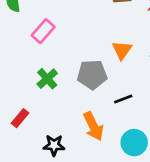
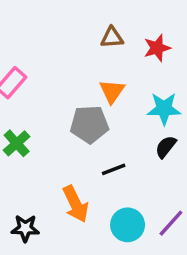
orange triangle: (122, 50) -> (112, 91), moved
gray pentagon: (92, 75) -> (89, 124), moved

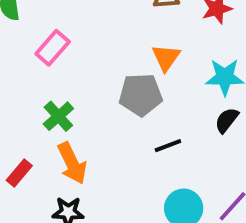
orange arrow: (76, 204) -> (72, 163), moved

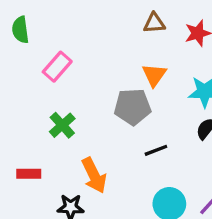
orange arrow: (72, 163) -> (94, 175), moved
red rectangle: (19, 173) -> (29, 174), turned 50

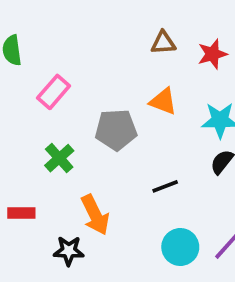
orange triangle: (154, 75) -> (163, 101), turned -44
gray pentagon: (133, 107) -> (116, 130), moved

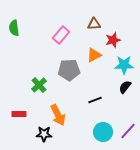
red star: (212, 54) -> (113, 40), moved
pink rectangle: (54, 92) -> (61, 35), moved
orange triangle: (163, 101) -> (94, 55), turned -49

